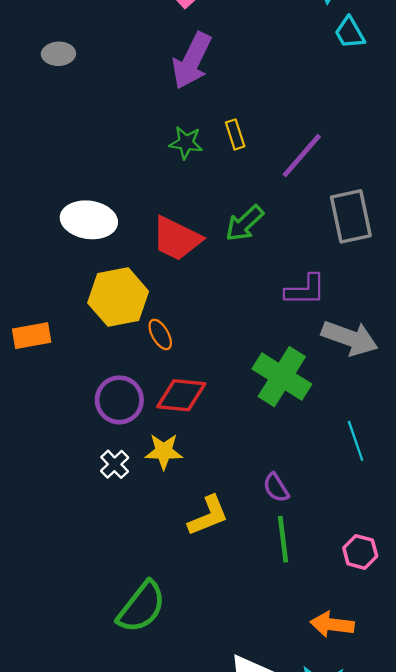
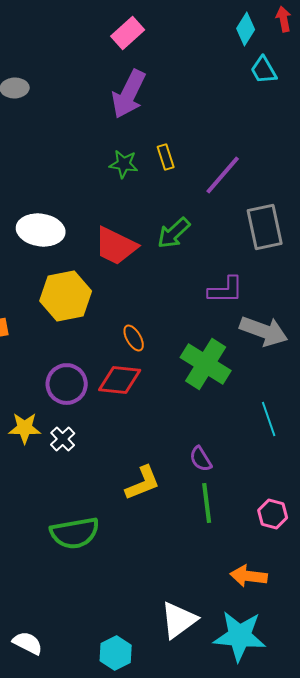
orange ellipse: (160, 334) -> (134, 338), moved
yellow star: (164, 451) -> (25, 428), moved
green semicircle: (142, 607) -> (75, 533), moved, turned 42

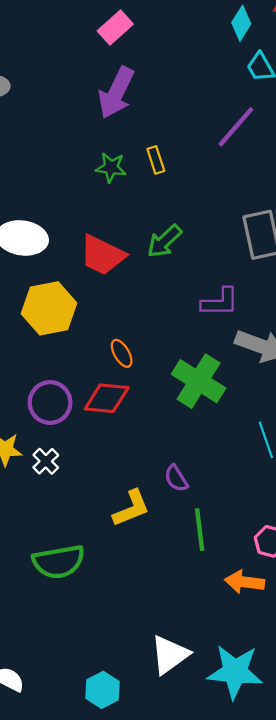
purple line: (223, 175) -> (236, 127), moved
purple semicircle: (201, 459) -> (176, 478), moved
orange arrow: (249, 576) -> (244, 582), moved

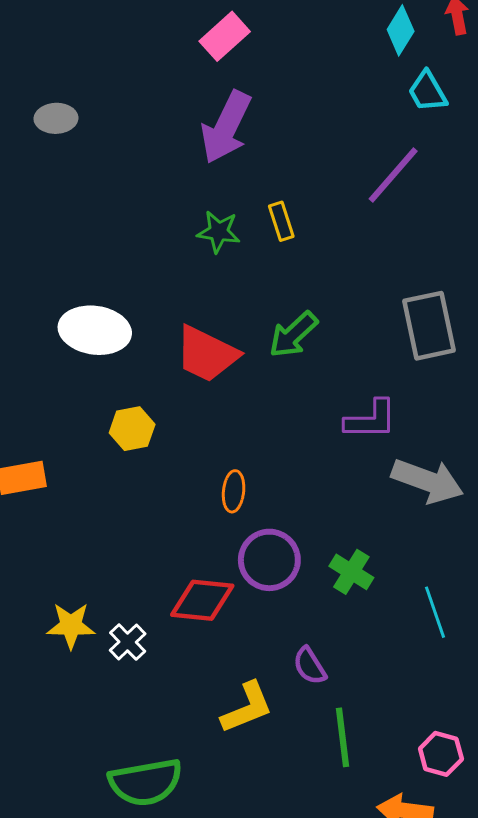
yellow hexagon: (49, 308) -> (132, 429), size x0.6
orange ellipse: (122, 353) -> (234, 491), turned 36
green cross: (199, 381) -> (351, 572), moved, size x0.6
red diamond: (107, 398) -> (202, 600), moved
purple circle: (50, 402) -> (269, 560), moved

